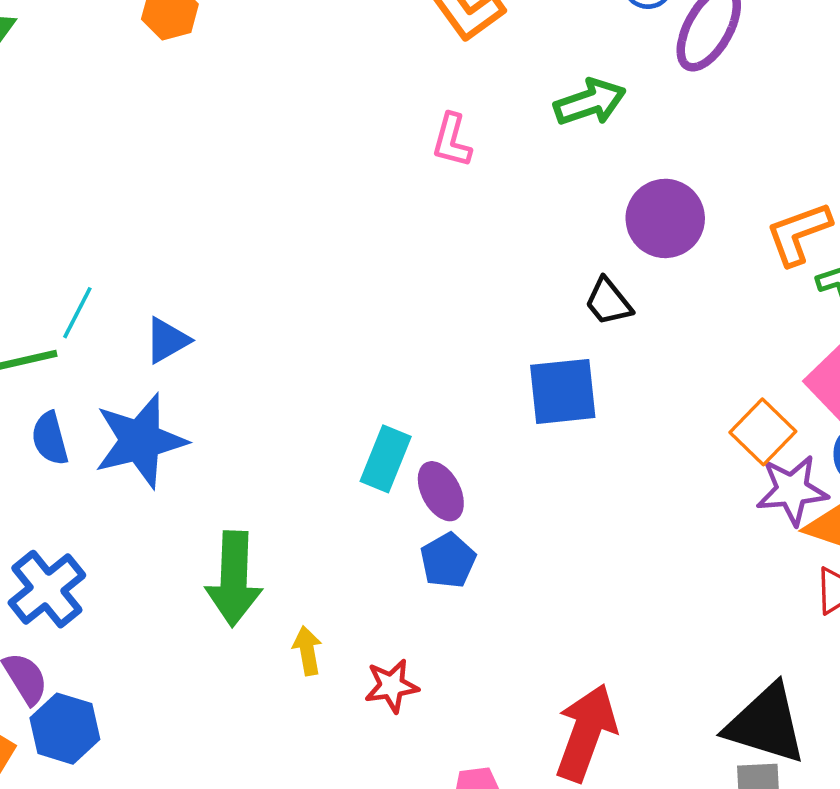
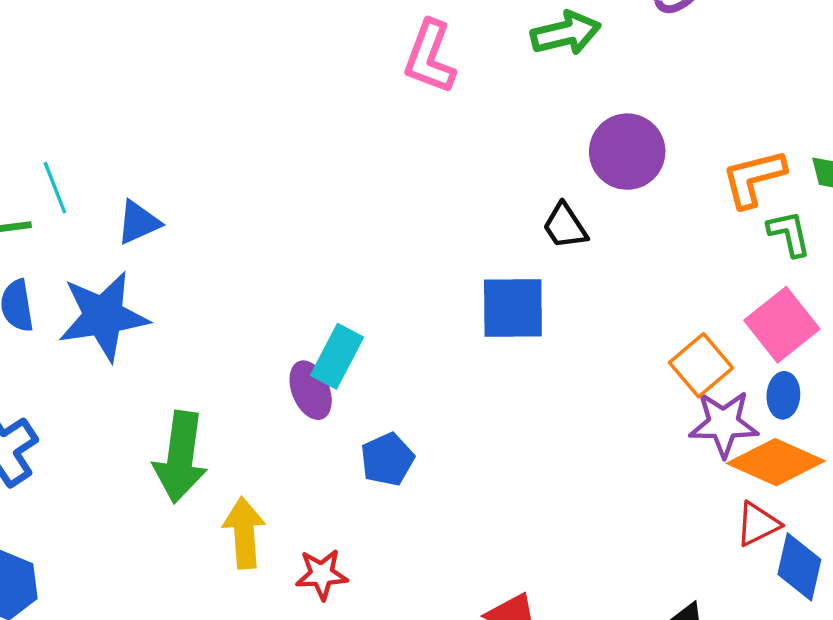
pink L-shape: (452, 140) -> (430, 57), size x1.4
cyan line: (77, 313) -> (55, 188), turned -54
purple ellipse: (441, 491) -> (311, 390), moved
yellow arrow: (307, 651) -> (244, 533), size x1.5

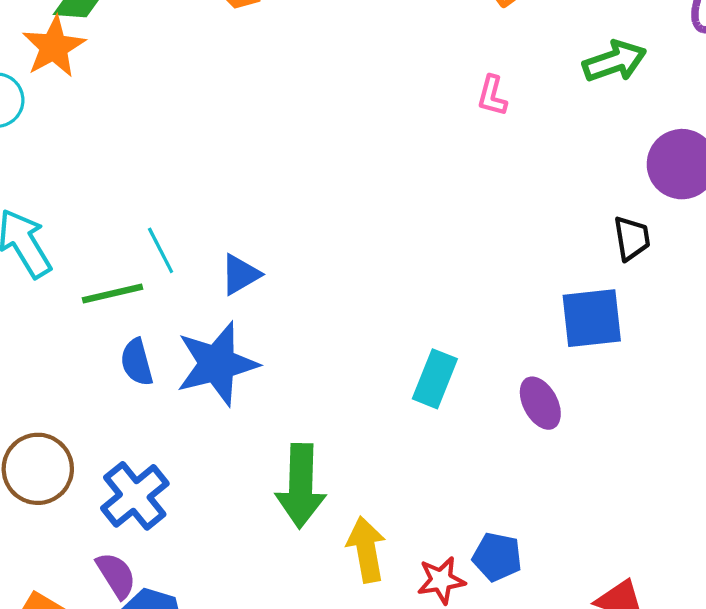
pink L-shape: (430, 57) -> (492, 96), size x0.6
black trapezoid: (565, 226) -> (632, 238), turned -150
purple ellipse: (311, 390) -> (540, 403), moved
blue pentagon: (387, 459) -> (497, 557), moved, turned -30

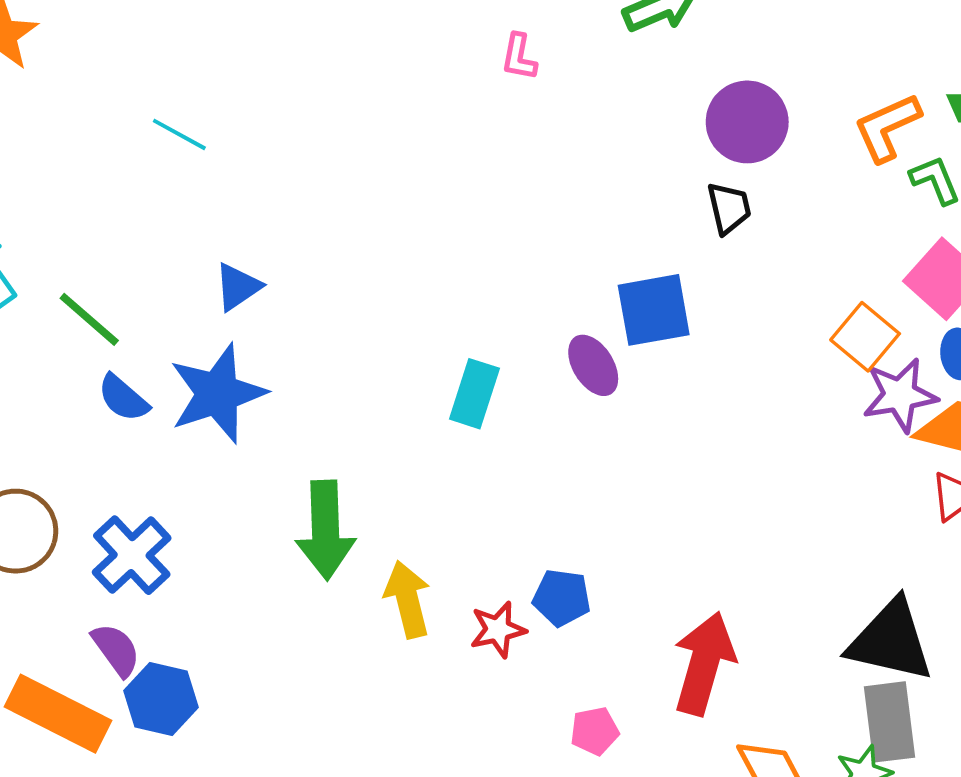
black trapezoid: (632, 238) -> (729, 208), moved
cyan line: (161, 250) -> (179, 134), moved, turned -30
green line: (112, 294) -> (89, 319), turned 58
blue semicircle: (137, 362) -> (123, 398), turned -30
purple ellipse: (540, 403) -> (593, 365), moved

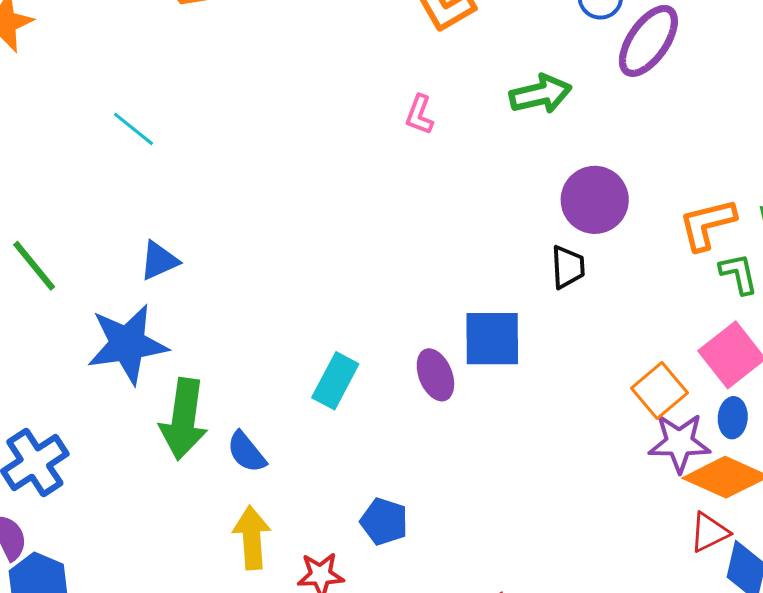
blue semicircle: (123, 398) -> (246, 452), moved
green arrow: (326, 530) -> (184, 419), moved
blue pentagon: (562, 598) -> (384, 522), moved

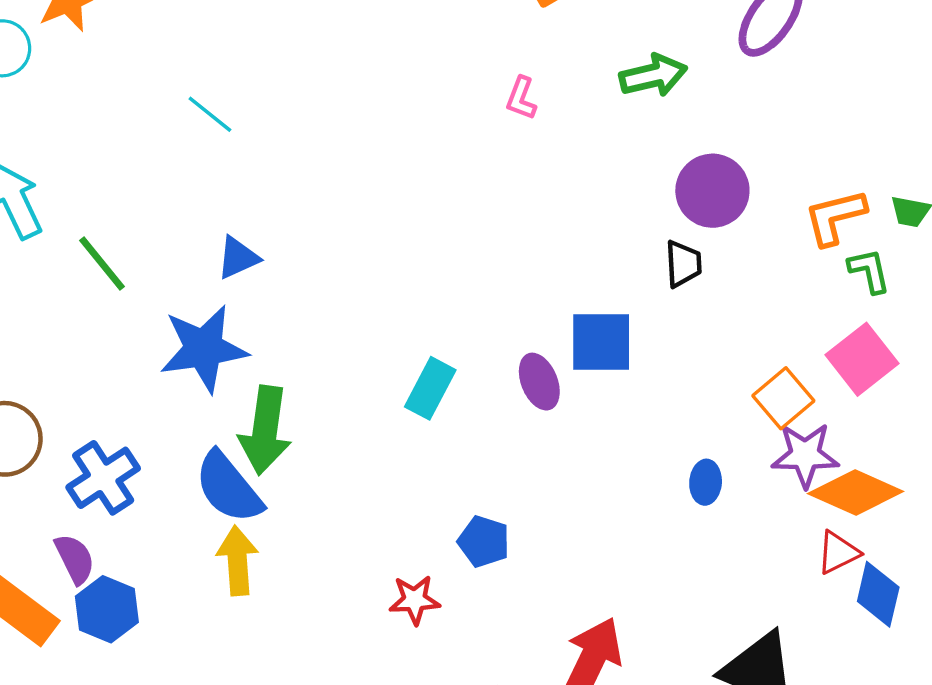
blue ellipse: (733, 418) -> (706, 482), moved
blue semicircle: (246, 452) -> (229, 487), moved, size x1.6
yellow arrow: (252, 538) -> (237, 561), moved

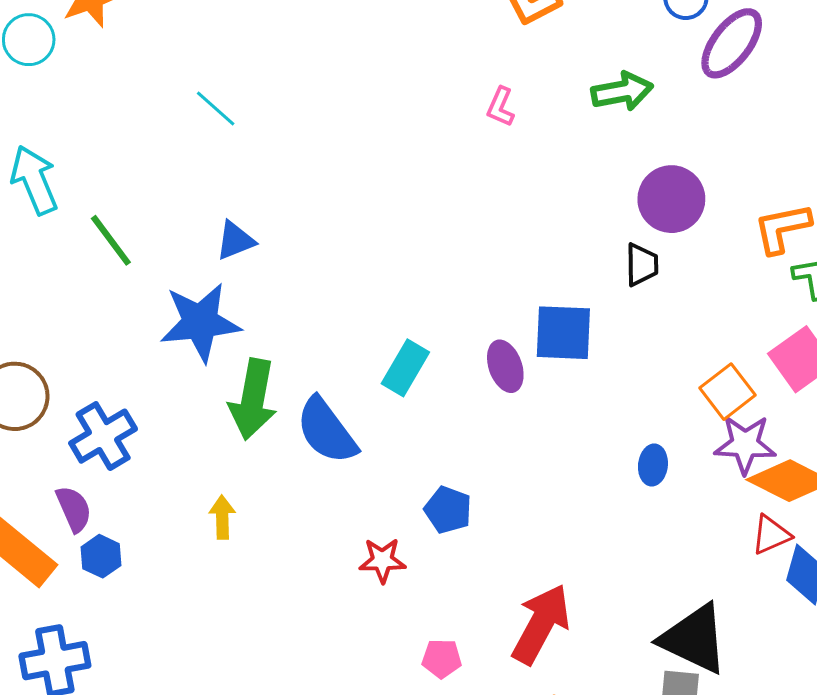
blue semicircle: (229, 487) -> (327, 431), moved
yellow arrow: (237, 561) -> (222, 517), size x0.7
blue hexagon: (107, 609) -> (101, 556), size x0.7

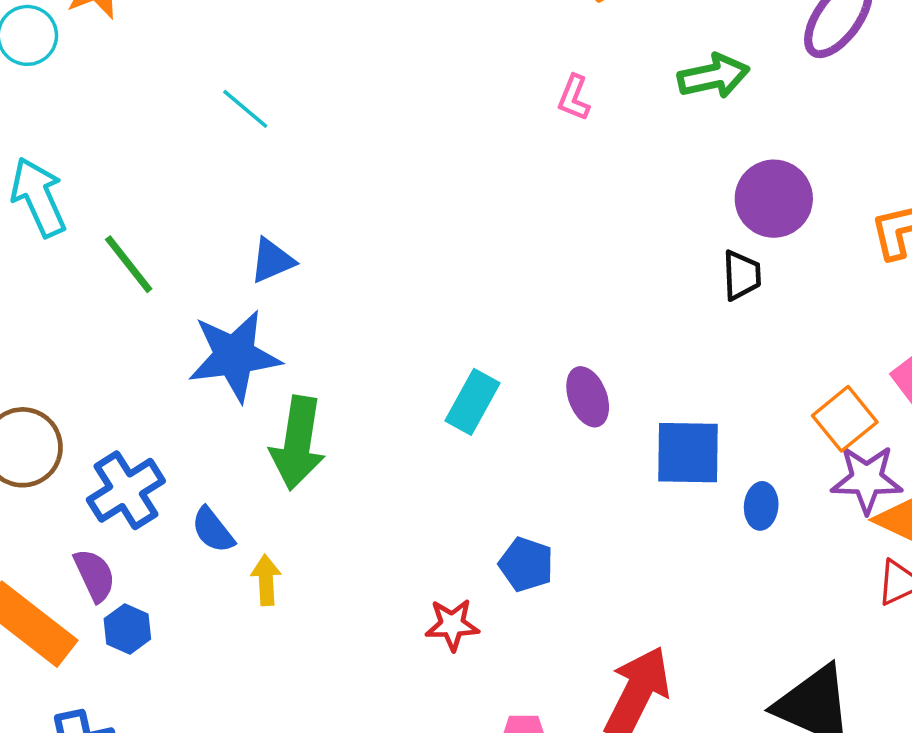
blue square: (563, 333) -> (688, 453), moved
blue semicircle: (327, 431) -> (213, 530), moved, size x0.6

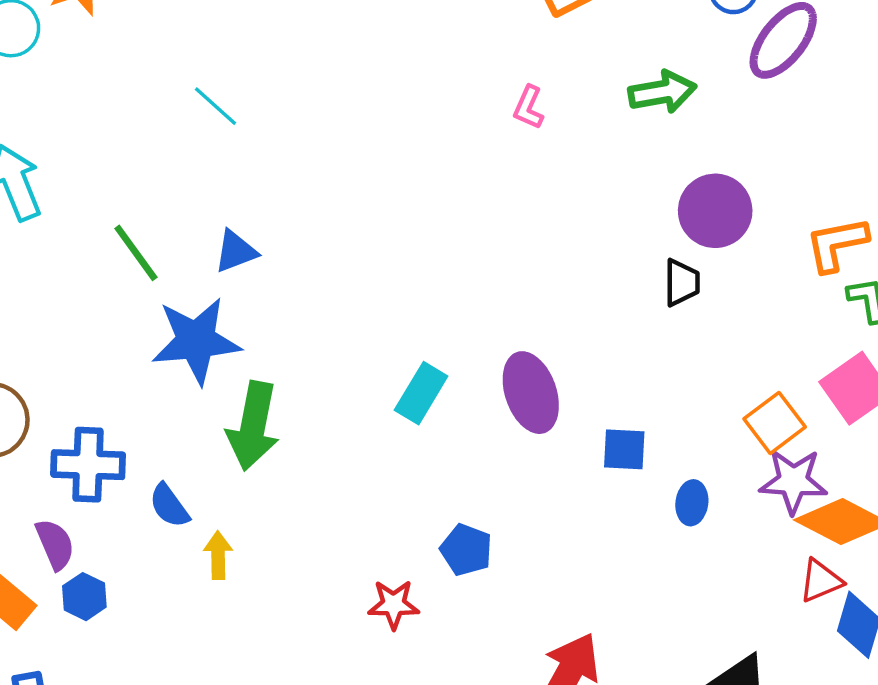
green line: (129, 264) -> (136, 253), moved
purple ellipse: (588, 397) -> (531, 393), size x1.4
blue square: (688, 453) -> (624, 449), size x0.7
blue cross: (126, 490) -> (88, 465), turned 32

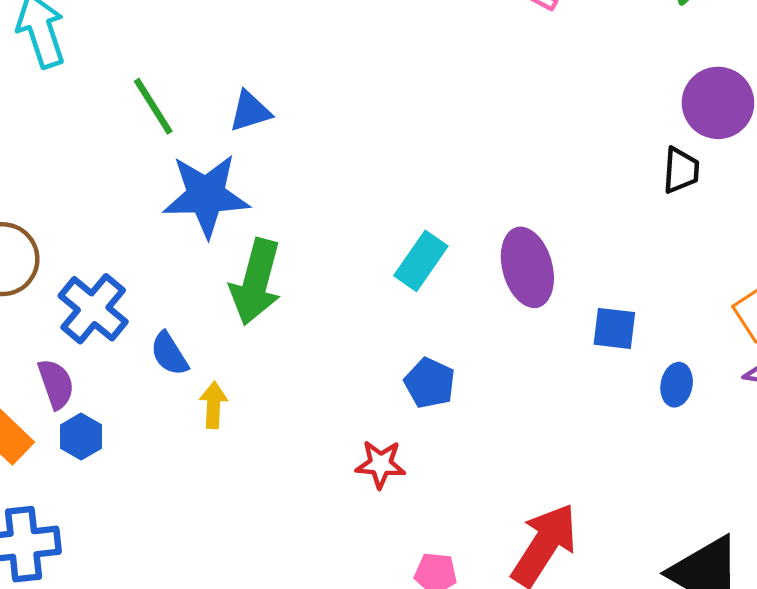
blue cross: (88, 465) -> (93, 309), turned 34
blue pentagon: (466, 550) -> (430, 383), moved

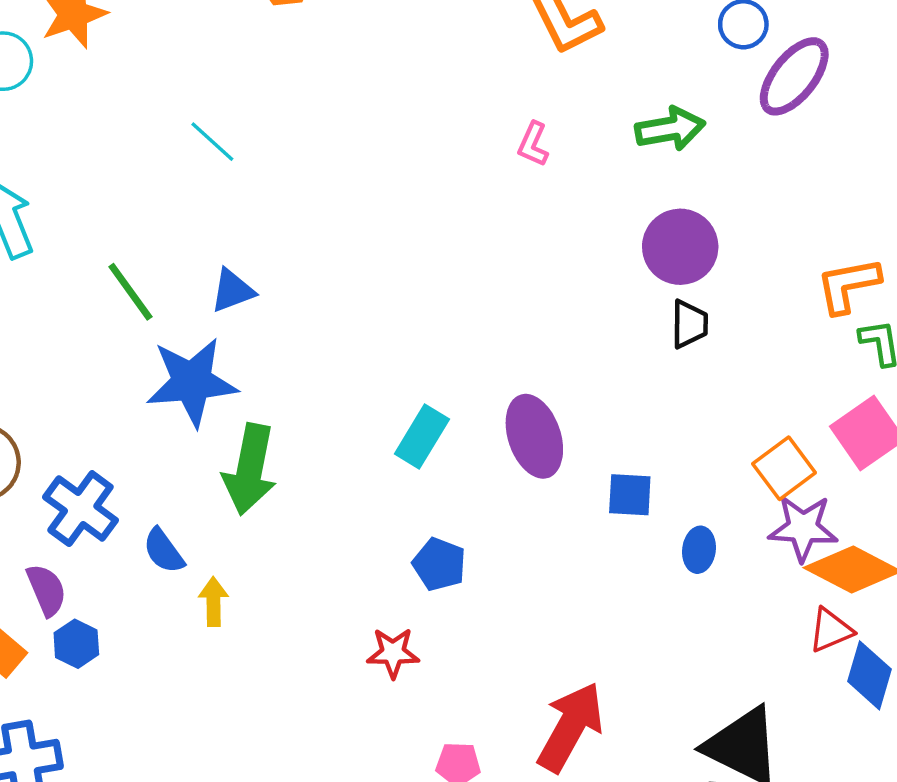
purple circle: (718, 103) -> (680, 247), moved

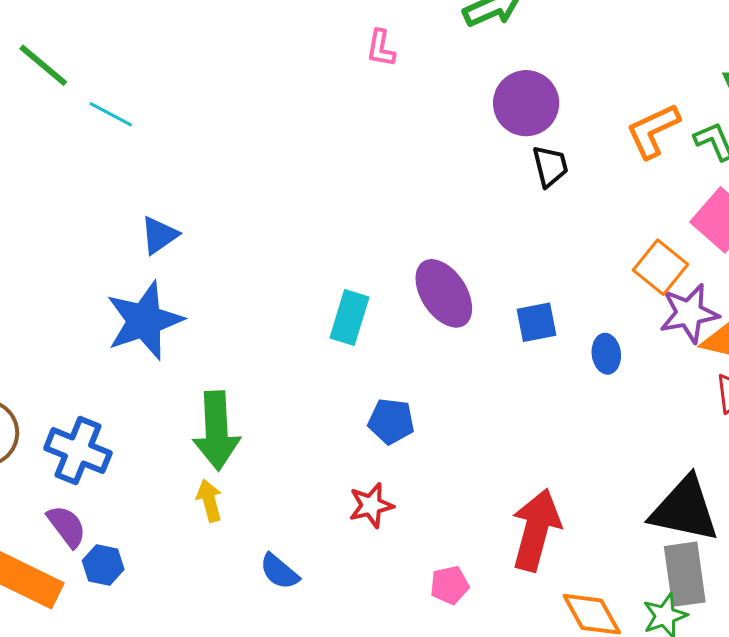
orange L-shape: (848, 285) -> (653, 131), moved
green line: (130, 292) -> (43, 65), moved
green arrow: (250, 469) -> (217, 431), moved
blue semicircle: (164, 551) -> (279, 572), moved

